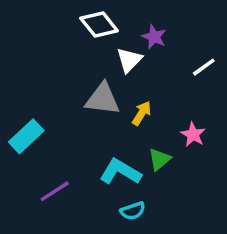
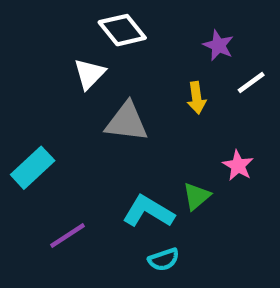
purple star: (154, 37) -> (218, 45), moved
white triangle: (129, 60) -> (89, 74), moved
yellow arrow: (142, 113) -> (196, 98), moved, turned 140

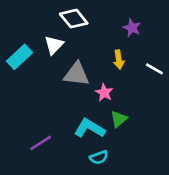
white line: (251, 83) -> (154, 69), moved, turned 66
pink star: (238, 166) -> (104, 93), moved
cyan rectangle: (33, 168) -> (19, 57), moved

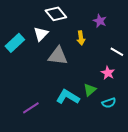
yellow arrow: (119, 60) -> (81, 38), moved
pink star: (104, 93) -> (108, 73), moved
cyan semicircle: (99, 157) -> (109, 103), moved

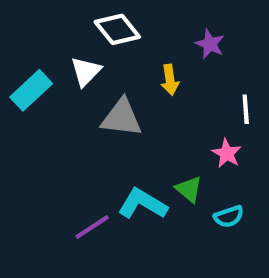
white line: (117, 52) -> (246, 109), turned 56
green triangle: (90, 90) -> (189, 189), turned -40
purple line: (31, 108) -> (92, 227), moved

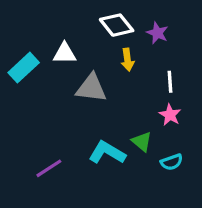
white diamond: (117, 29) -> (117, 25), moved
white triangle: (86, 71) -> (65, 53), turned 45
white line: (246, 109) -> (170, 82), moved
purple line: (92, 227) -> (49, 168), moved

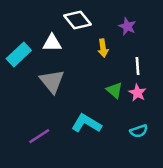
white diamond: (117, 25) -> (77, 20), moved
gray triangle: (91, 88) -> (52, 81), moved, turned 44
green triangle: (142, 142) -> (114, 90), moved

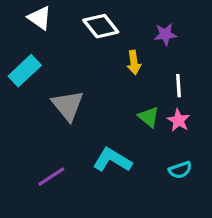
purple star: (127, 26) -> (165, 34), turned -30
white triangle: (52, 43) -> (40, 18), moved, turned 36

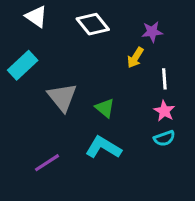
yellow arrow: (134, 62) -> (135, 58), moved, turned 40
green triangle: (149, 117) -> (105, 108), moved
cyan semicircle: (180, 170) -> (164, 138), moved

